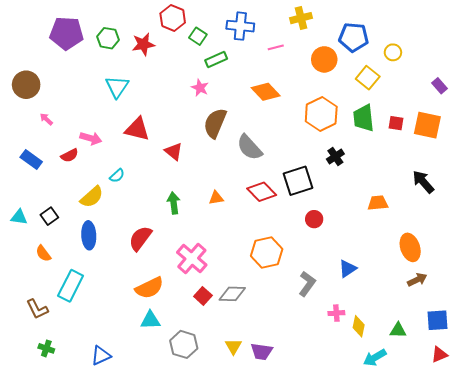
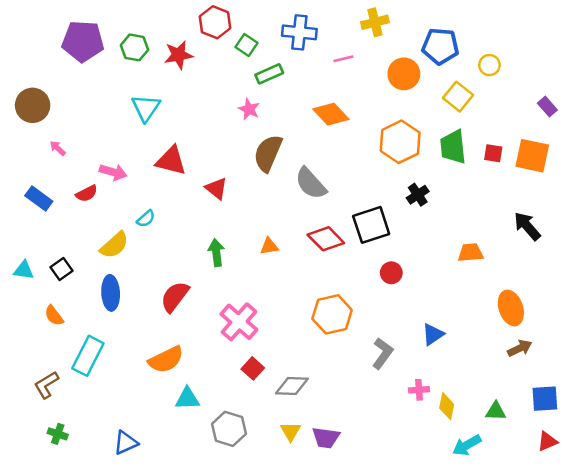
orange semicircle: (149, 288) -> (166, 360), moved
gray diamond: (232, 294) -> (292, 386), moved
brown L-shape: (37, 309) -> (46, 385), turned 85

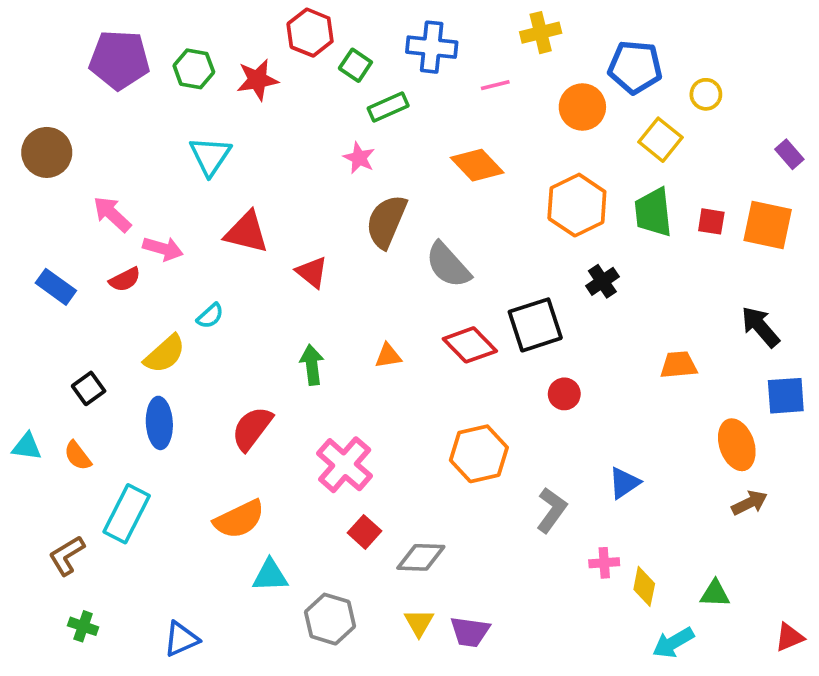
pink arrow: (58, 148) -> (112, 214), moved, size x1.6
cyan triangle: (24, 270) -> (27, 447), moved
blue square: (545, 399) -> (786, 396), moved

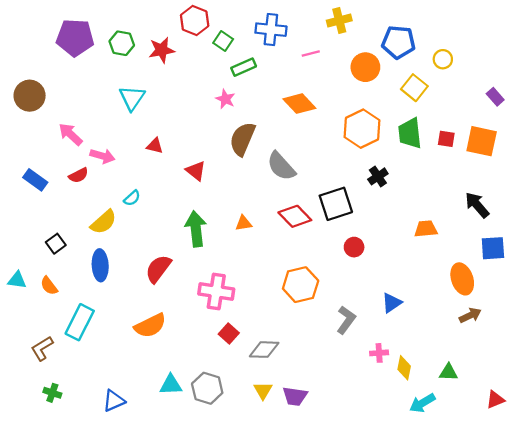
red triangle: (246, 232) -> (155, 146), size x0.6
green arrow: (312, 365) -> (196, 229), size x1.4
pink cross: (345, 465) -> (216, 291), turned -32
cyan triangle: (270, 575) -> (171, 385), moved

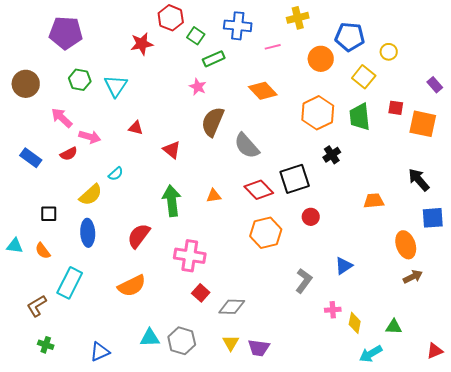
green hexagon: (122, 43) -> (80, 80), moved
red square: (446, 139) -> (396, 108), moved
black square: (56, 244) -> (49, 214), turned 36
orange hexagon: (301, 285) -> (266, 233), moved

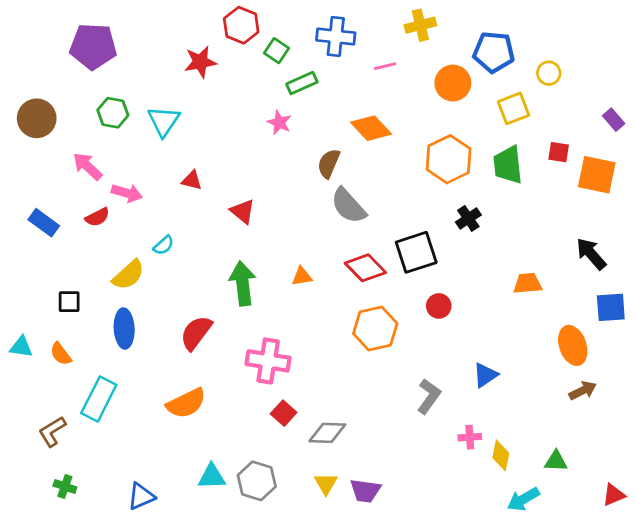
yellow square: (364, 77) -> (514, 108), turned 30
brown semicircle: (213, 122) -> (329, 163), moved, size x0.7

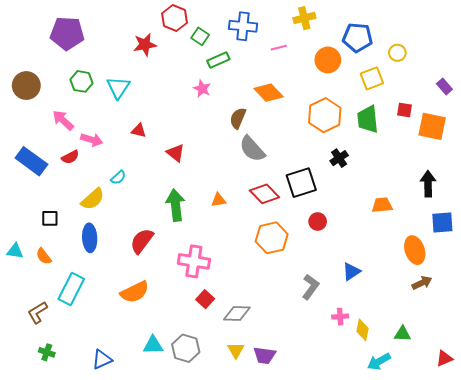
blue rectangle: (44, 223) -> (31, 161), size x1.4
black arrow: (591, 254) -> (428, 184), turned 40

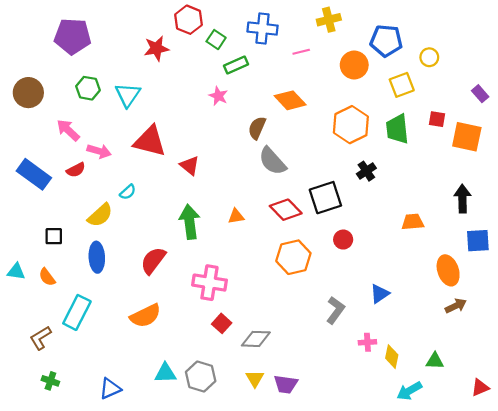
red triangle: (139, 130) -> (150, 141), size x2.0

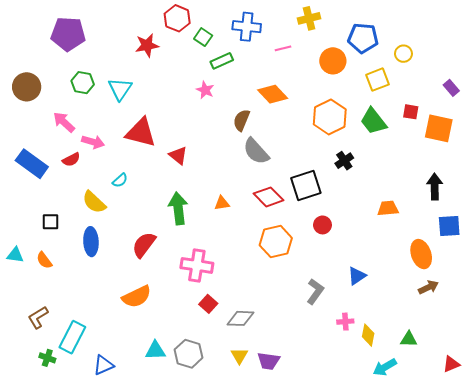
green trapezoid: (397, 129) -> (373, 121), turned -32
yellow semicircle: (100, 215) -> (94, 202), turned 85
cyan rectangle: (77, 312) -> (72, 337), moved

